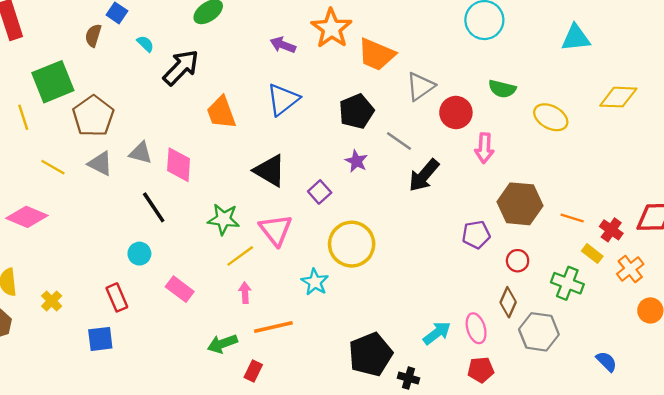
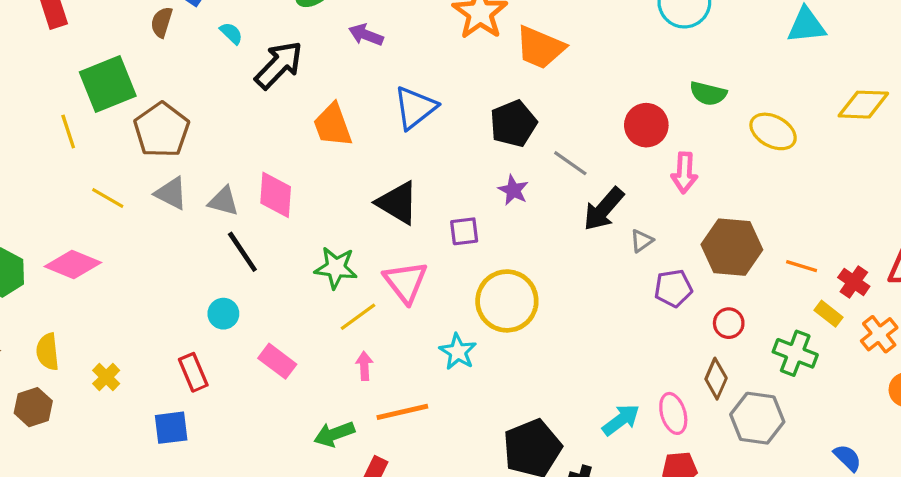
purple arrow: (283, 45) -> (366, 35), moved
gray triangle: (420, 86) -> (642, 241), moved, size x0.6
gray triangle: (141, 153) -> (223, 201), moved
purple square: (320, 192) -> (464, 231), turned 35

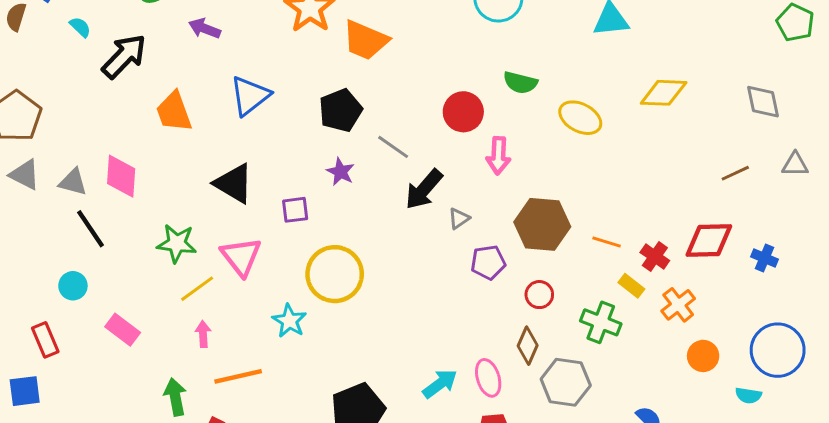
green arrow: (334, 434) -> (175, 397), turned 99

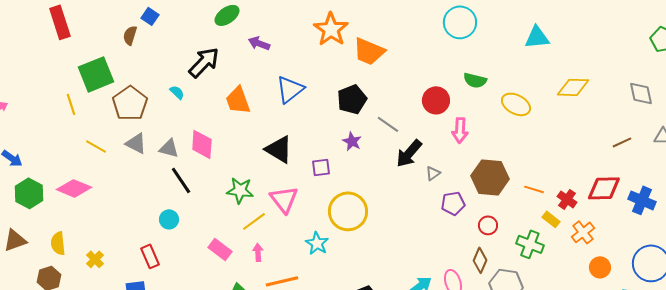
cyan semicircle: (80, 27) -> (177, 92), moved
blue cross: (764, 258) -> (642, 200), size x1.5
pink rectangle: (123, 330) -> (220, 249), moved

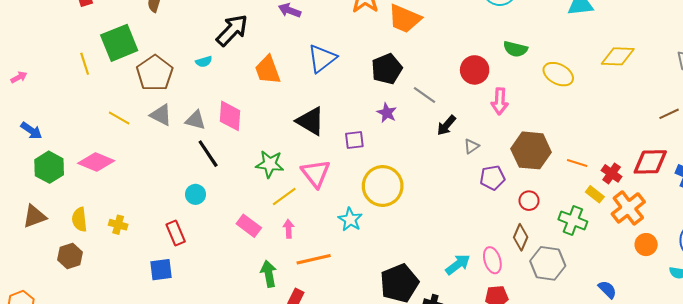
cyan semicircle: (177, 92) -> (204, 62), turned 119
yellow line: (71, 104) -> (85, 64), moved
black arrow: (409, 153) -> (446, 125), size x0.7
orange cross: (583, 232) -> (628, 208), size x1.4
yellow cross: (95, 259) -> (118, 225), moved, turned -30

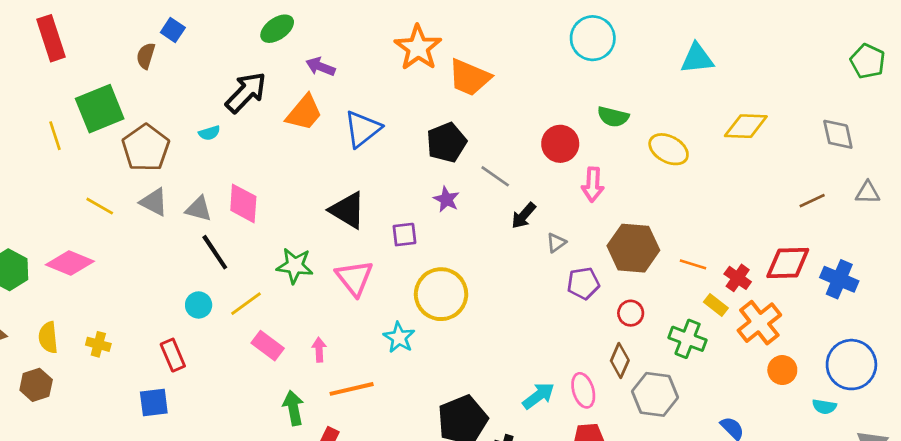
orange trapezoid: (268, 70) -> (304, 113), moved, turned -120
yellow line: (284, 196) -> (246, 304), moved

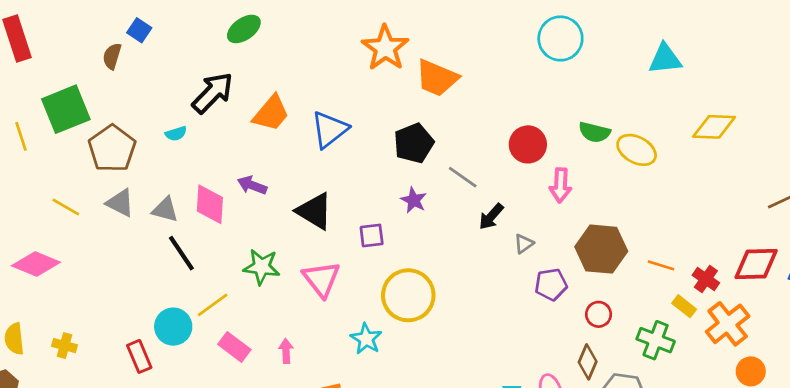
purple arrow: (320, 67) -> (252, 185), moved
green semicircle: (613, 117) -> (594, 132), moved
cyan circle: (199, 305) -> (173, 327), moved, size x1.4

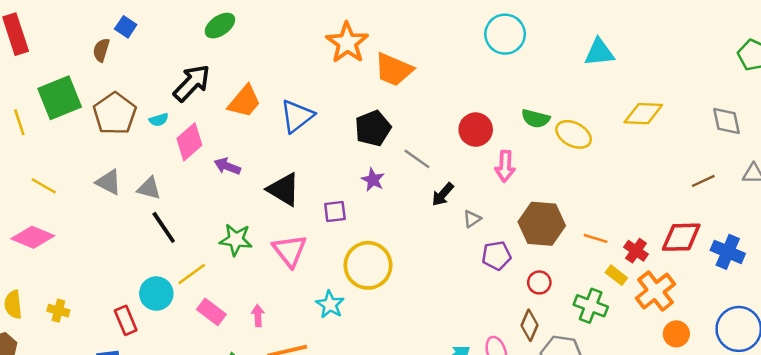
brown pentagon: (112, 149) -> (115, 114), moved
pink diamond: (210, 204) -> (189, 142), moved, turned 45
yellow line: (66, 207) -> (44, 186), moved

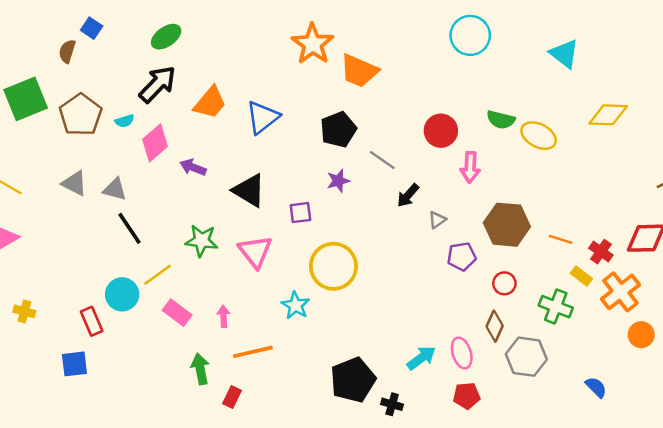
green ellipse: (220, 26) -> (166, 37), moved
cyan triangle: (599, 52) -> (564, 54), turned 44
purple star: (373, 180) -> (338, 181), turned 30

